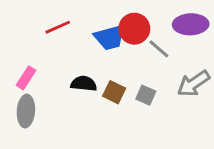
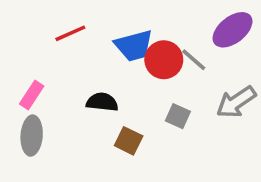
purple ellipse: (191, 24) -> (233, 30), turned -36
red circle: (134, 29) -> (164, 60), moved
brown square: (114, 92) -> (129, 141), moved

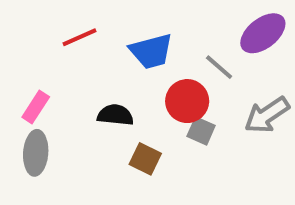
red circle: (164, 60) -> (187, 101), moved

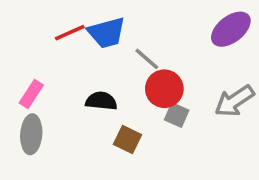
blue trapezoid: (151, 51) -> (107, 33), moved
gray line: (219, 67) -> (147, 59), moved

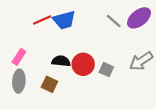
gray line: (147, 59) -> (114, 21), moved
red circle: (164, 89) -> (83, 64), moved
brown square: (128, 140) -> (49, 84), moved

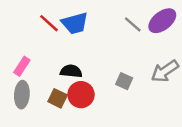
red line: (42, 20) -> (49, 23), turned 66
red circle: (83, 64) -> (81, 95), moved

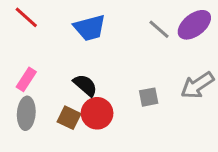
red line: (49, 23) -> (26, 17), moved
black semicircle: (71, 71) -> (85, 85), turned 35
gray square: (124, 81) -> (149, 97), turned -35

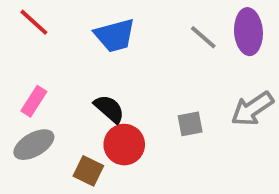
purple ellipse: (194, 25) -> (248, 32), turned -56
gray ellipse: (26, 113) -> (34, 145), turned 56
brown square: (69, 118) -> (88, 171), moved

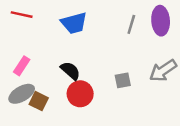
red line: (34, 22) -> (22, 15), turned -30
gray line: (203, 37) -> (131, 24), turned 66
brown square: (88, 171) -> (39, 101), moved

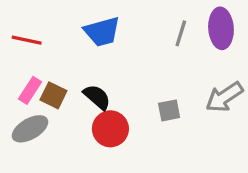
red line: (22, 15) -> (27, 40), moved
brown square: (39, 101) -> (53, 95), moved

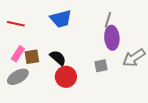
purple ellipse: (221, 28) -> (112, 38), moved
brown square: (53, 95) -> (32, 57), turned -35

